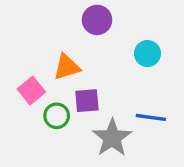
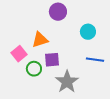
blue line: (151, 117) -> (95, 60), moved

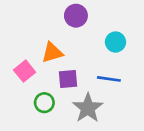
blue line: (95, 60) -> (109, 79), moved
green circle: (34, 69) -> (44, 103), moved

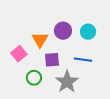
purple circle: (76, 16) -> (63, 31), moved
orange triangle: (52, 53) -> (40, 40), turned -42

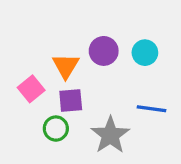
purple square: (52, 60) -> (71, 100), moved
blue line: (83, 60) -> (152, 109), moved

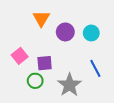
orange triangle: (66, 66) -> (41, 18), moved
blue line: (152, 109) -> (95, 68), turned 54

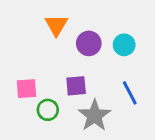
pink square: (20, 56) -> (27, 89), moved, turned 35
purple square: (45, 63) -> (76, 86), moved

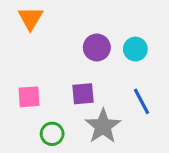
orange triangle: (56, 25) -> (31, 18), moved
green circle: (48, 110) -> (52, 134), moved

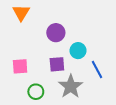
purple circle: (97, 48) -> (56, 33), moved
cyan circle: (135, 49) -> (78, 51), moved

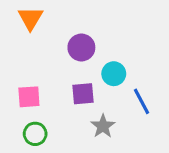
gray star: (71, 86) -> (103, 126), size x0.7
green circle: (36, 92) -> (35, 134), moved

